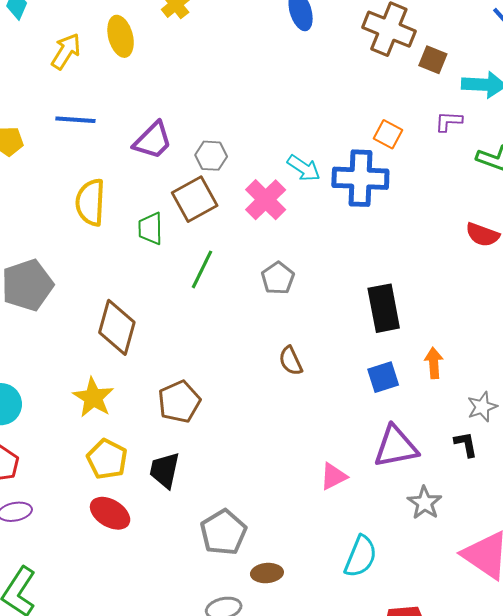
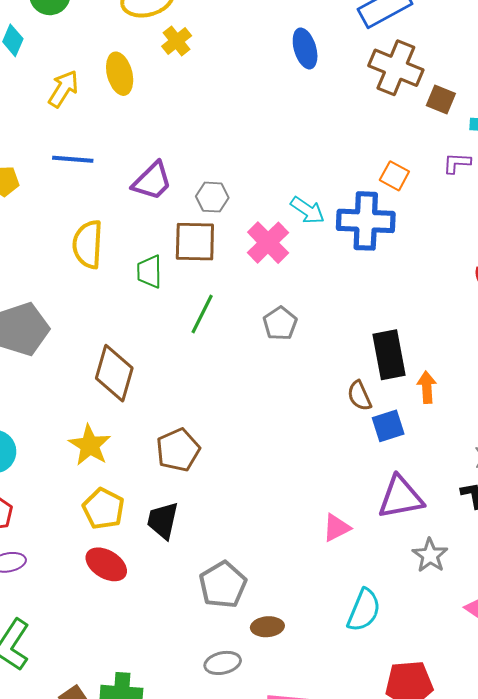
brown square: (195, 199) -> (195, 242), turned 30
brown semicircle: (291, 361) -> (359, 396), moved
orange arrow: (434, 363) -> (427, 387), moved

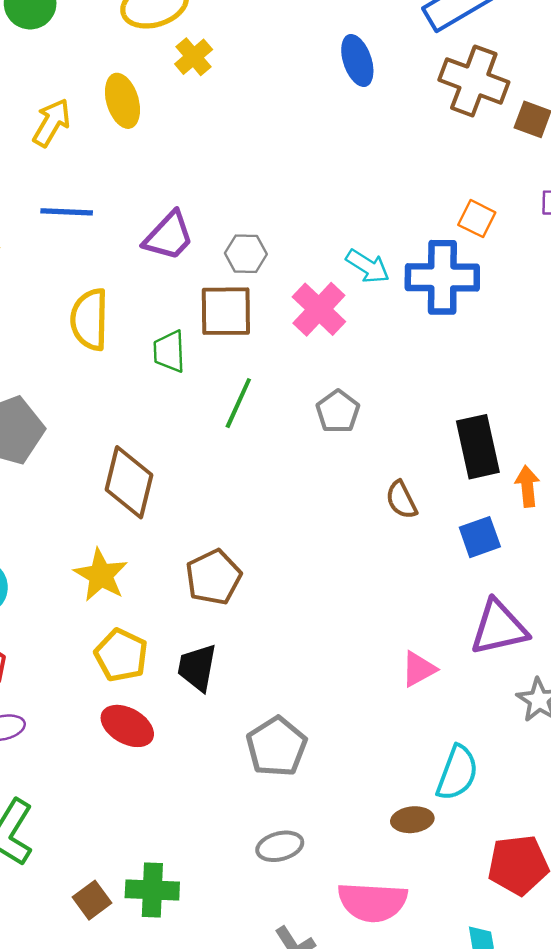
brown semicircle: (359, 396) -> (401, 500), moved
brown ellipse: (267, 627) -> (412, 820), moved

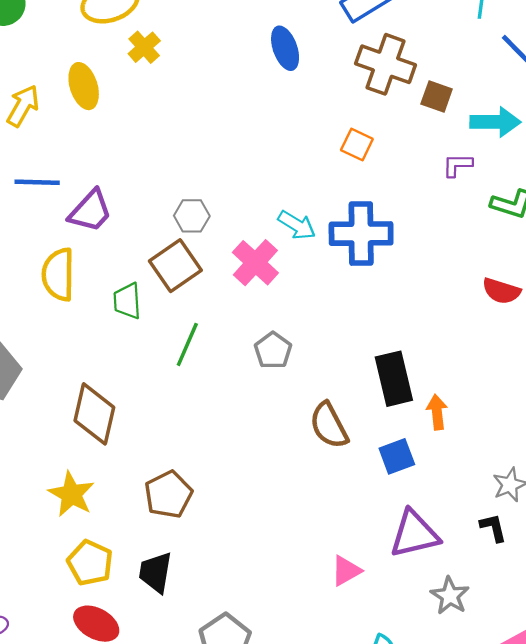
orange square: (477, 219) -> (357, 145), moved
purple trapezoid: (169, 236) -> (90, 211), moved
brown square: (226, 311) -> (175, 266), turned -33
brown semicircle: (401, 500) -> (329, 425), size x1.4

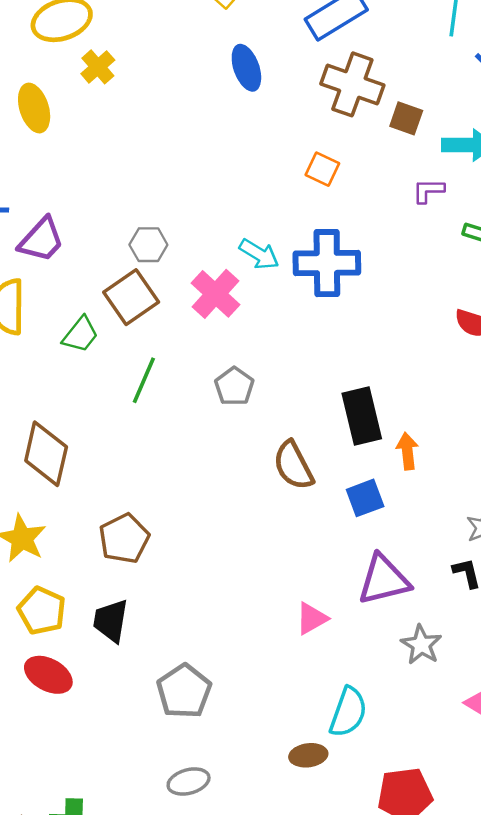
green trapezoid: (127, 301) -> (80, 335), turned -138

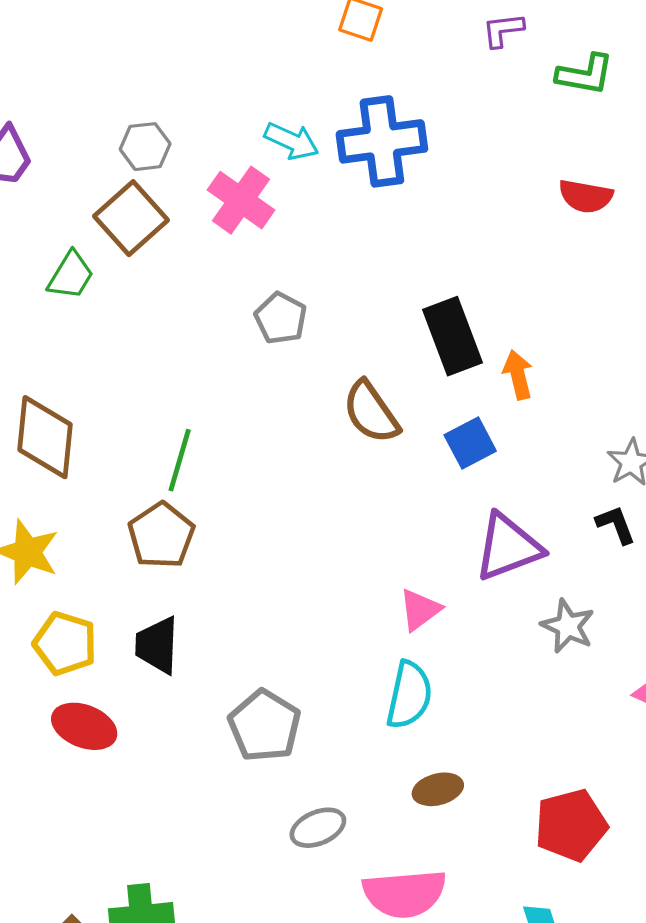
green line: (144, 380) -> (180, 460), moved
cyan semicircle: (348, 712) -> (409, 695), moved
gray ellipse: (189, 781) -> (318, 828), moved

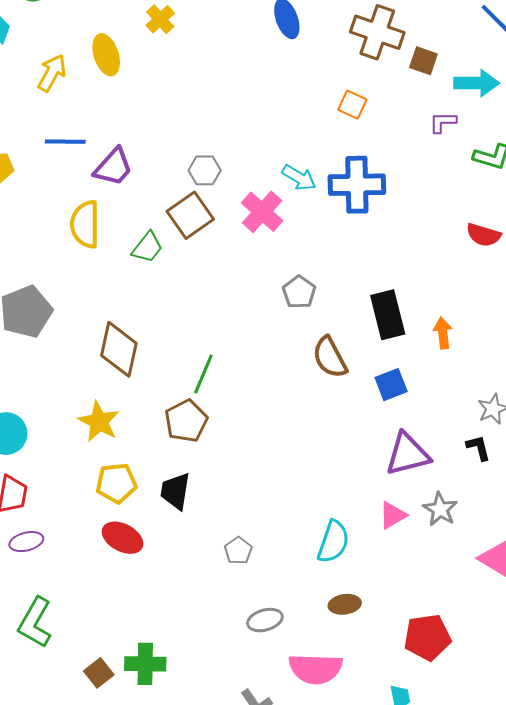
gray pentagon: (281, 318) -> (299, 292), moved
orange arrow: (518, 375) -> (443, 333), moved
pink triangle: (420, 610) -> (393, 515), moved
yellow pentagon: (65, 643) -> (116, 483), turned -30
gray pentagon: (265, 726) -> (238, 551), size x0.6

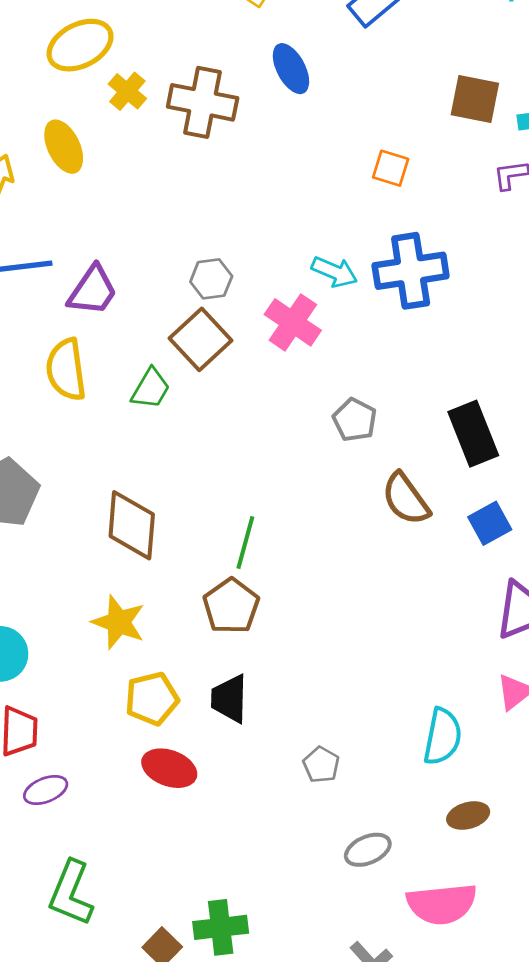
brown cross: (377, 32) -> (203, 102), moved
brown square: (423, 61) -> (475, 99), size x1.4

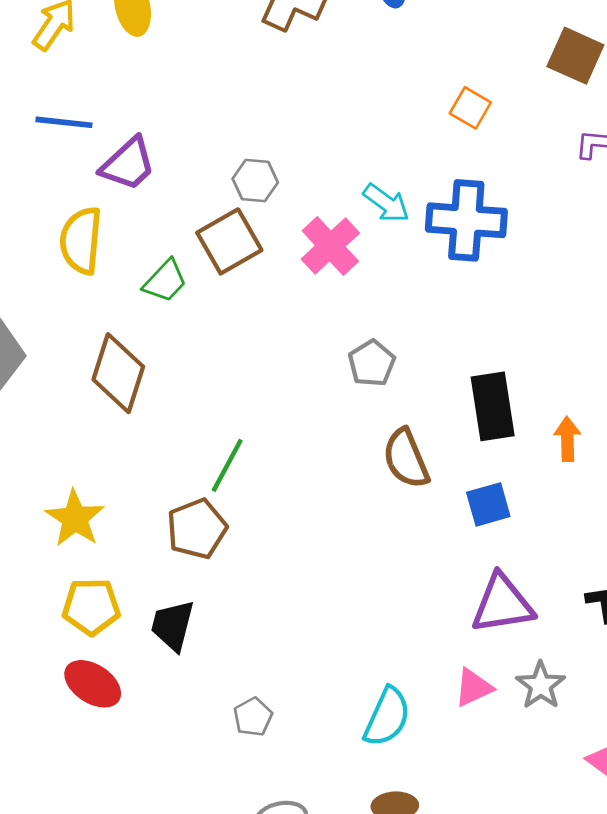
brown diamond: (132, 525) -> (118, 373), moved

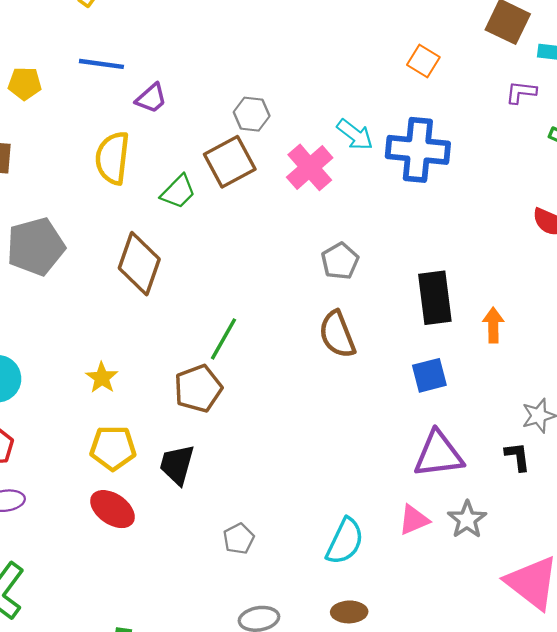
purple trapezoid: (128, 164) -> (151, 98), size x0.7
brown semicircle: (406, 458) -> (337, 334), moved
yellow star: (75, 518) -> (102, 378), size x0.7

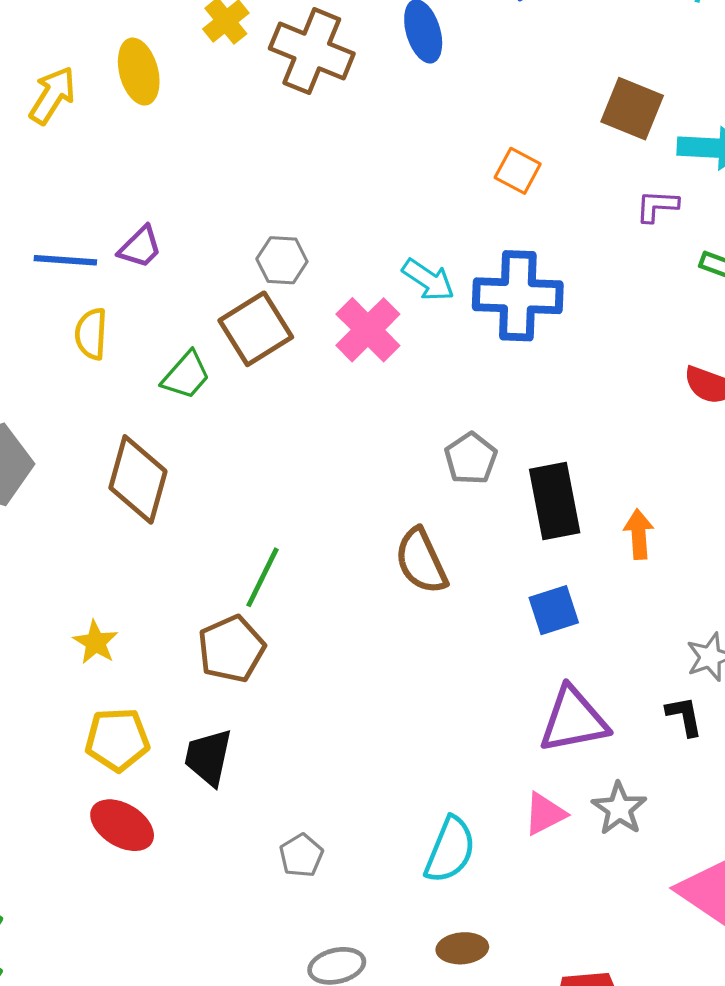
blue line: (101, 64) -> (65, 260), moved
yellow semicircle: (112, 158) -> (91, 334), size x0.7
gray pentagon: (340, 261) -> (471, 458), moved

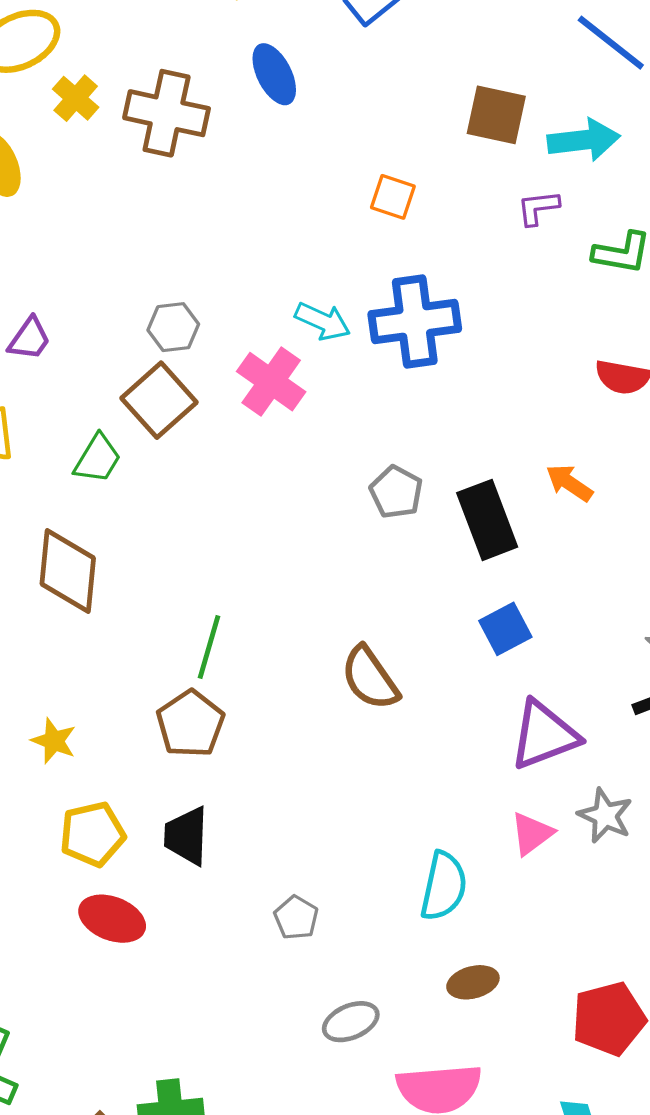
orange arrow: (639, 534) -> (569, 483), moved, turned -42
brown semicircle: (421, 561) -> (370, 678), moved

